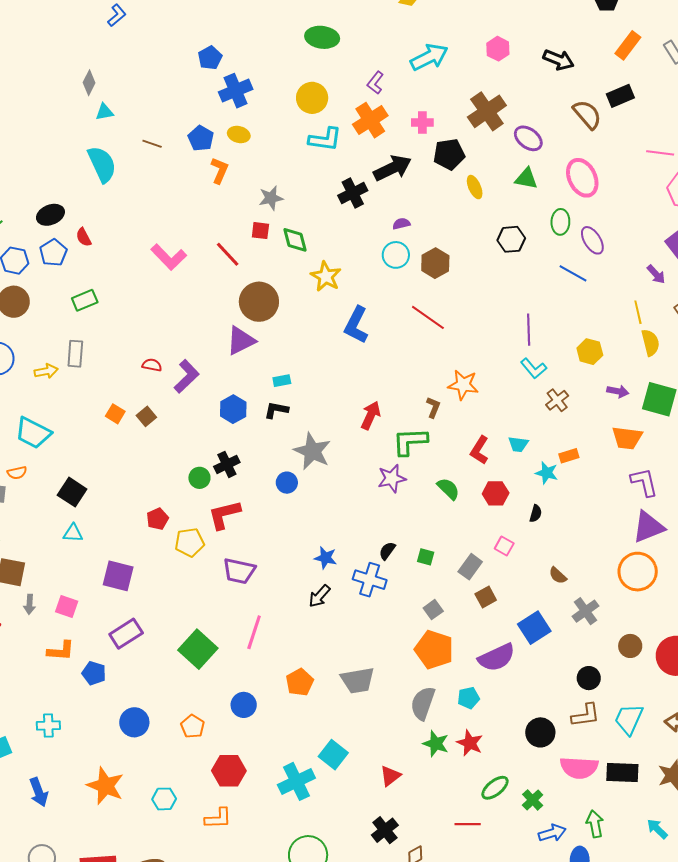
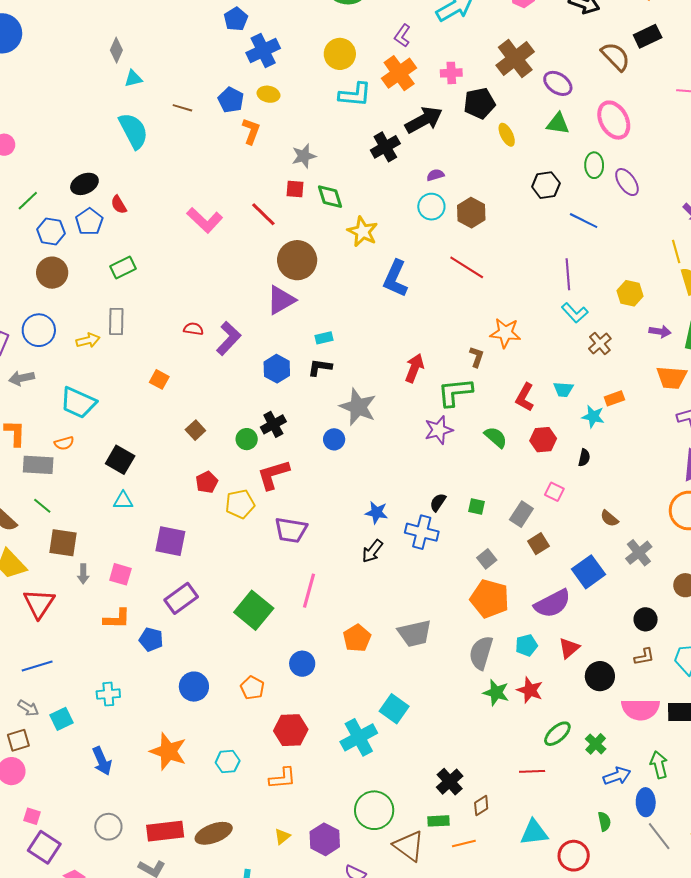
blue line: (573, 273) -> (584, 221), moved
brown square: (146, 416) -> (195, 430), moved
brown L-shape: (586, 715) -> (644, 657), size x0.7
red triangle: (390, 776) -> (569, 648), moved

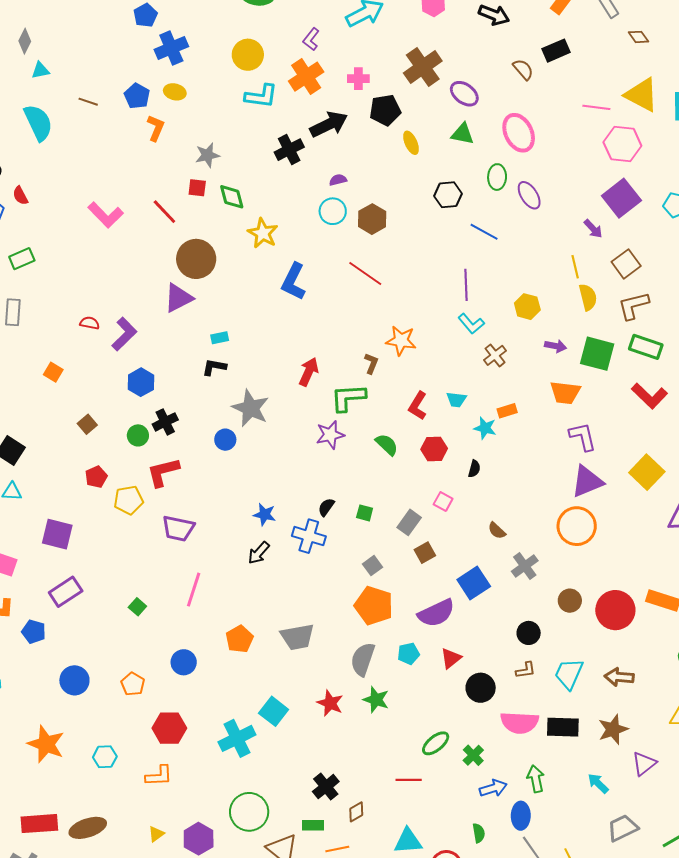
brown semicircle: (615, 57) -> (523, 69), size x0.7
blue hexagon: (277, 369) -> (141, 382), moved
green square: (254, 610) -> (137, 607), size x0.5
red star: (530, 690) -> (330, 703), moved

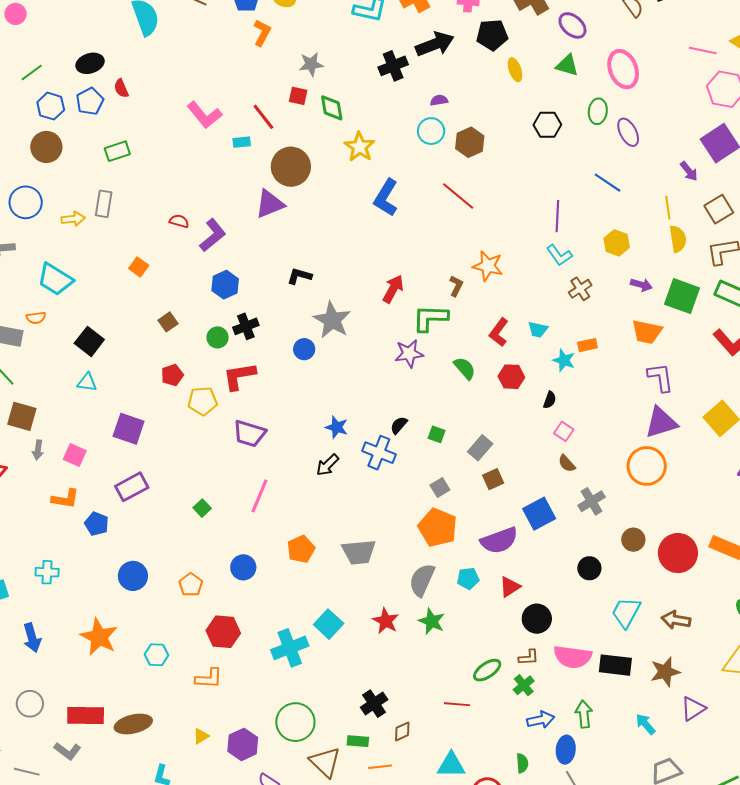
blue line: (484, 232) -> (608, 183), moved
cyan rectangle: (220, 338) -> (242, 142), moved
pink square: (443, 502) -> (564, 431), moved
brown L-shape: (526, 670) -> (529, 657), moved

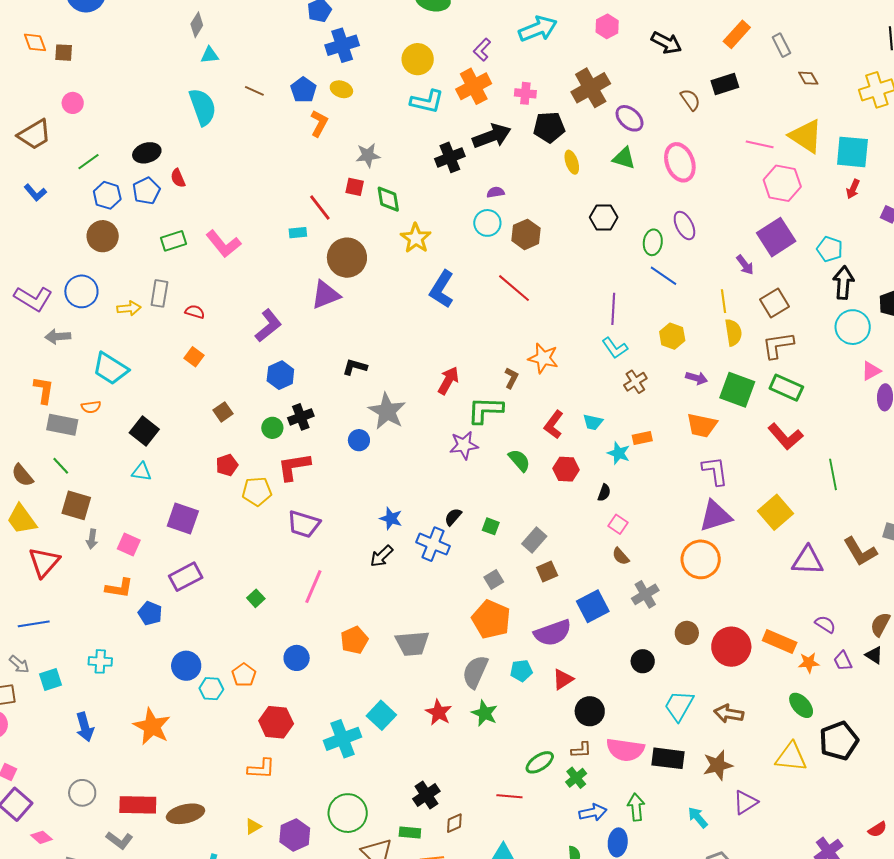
green ellipse: (598, 111) -> (653, 242), moved
pink L-shape: (204, 115) -> (223, 244), moved
red semicircle: (179, 221) -> (195, 312), moved
cyan hexagon: (156, 655) -> (211, 689), moved

